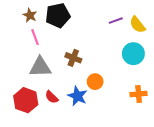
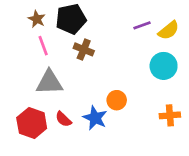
yellow semicircle: (138, 25) -> (169, 30), turned -90
brown cross: (73, 58) -> (84, 49), moved

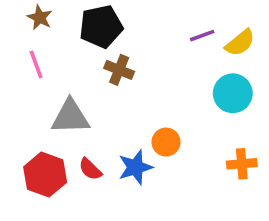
brown star: (37, 19) -> (40, 18), moved
pink line: (43, 46) -> (36, 64), moved
blue star: (95, 118) -> (135, 167), turned 30

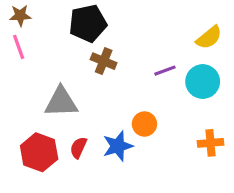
brown star: (40, 18) -> (20, 15), moved, turned -30
purple line: (202, 36) -> (165, 71), moved
pink line: (36, 64) -> (19, 47), moved
red semicircle: (90, 169) -> (78, 148), turned 70

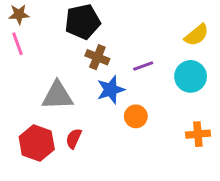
purple line: (165, 71) -> (143, 66), moved
blue star: (118, 146) -> (111, 90), moved

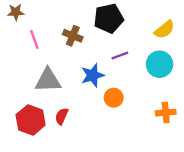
black pentagon: (83, 22) -> (109, 18), moved
pink line: (17, 44) -> (34, 39), moved
brown cross: (97, 57) -> (73, 36), moved

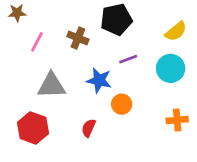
pink line: (34, 39) -> (37, 42), turned 48
blue star: (93, 75) -> (99, 80), turned 30
red semicircle: (62, 116) -> (89, 128), moved

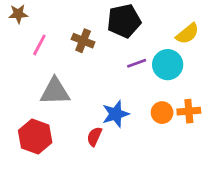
cyan circle: (171, 68) -> (168, 65), moved
blue star: (99, 80) -> (116, 114), moved, turned -30
orange circle: (122, 104) -> (162, 113), moved
orange cross: (177, 120) -> (189, 111), moved

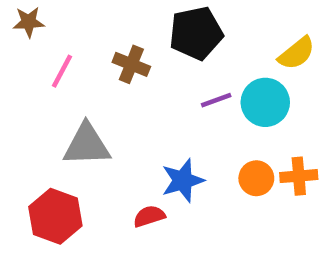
red semicircle: (94, 137) -> (149, 216), turned 48

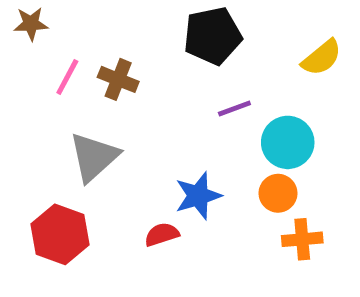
brown cross: (131, 64) -> (118, 79), moved
cyan circle: (265, 102) -> (288, 142), moved
gray triangle: (87, 145) -> (94, 157), turned -40
orange cross: (299, 176) -> (302, 239), moved

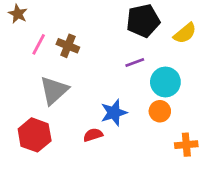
brown star: (31, 24) -> (18, 14), turned 30
black pentagon: (213, 36) -> (143, 21), moved
orange cross: (302, 239) -> (186, 145), moved

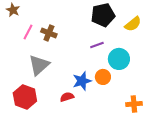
orange circle: (160, 111) -> (103, 77), moved

